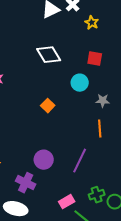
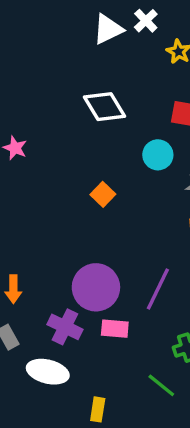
purple circle: (44, 160) -> (96, 287), size x1.4
pink rectangle: (67, 202) -> (115, 329), moved, turned 35

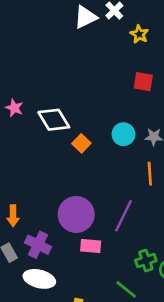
white diamond: (105, 107) -> (54, 120), moved
cyan circle: (158, 155) -> (124, 134), moved
purple cross: (65, 327) -> (38, 245), moved

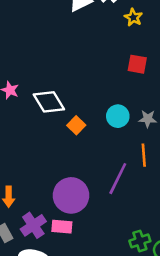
purple line: (124, 216) -> (118, 179), moved
purple cross: (38, 245) -> (33, 225), turned 30
pink rectangle: (91, 246) -> (62, 227), moved

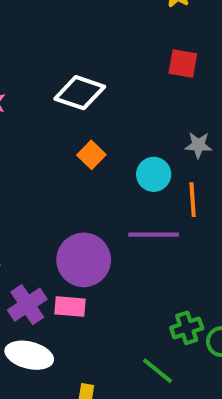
white diamond: (49, 102) -> (80, 93), moved, turned -40
cyan circle: (118, 116) -> (154, 174), moved
purple line: (118, 179) -> (154, 235), turned 64

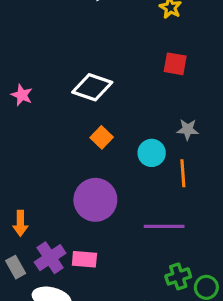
purple line: (154, 235) -> (164, 226), moved
purple circle: (84, 260) -> (95, 200), moved

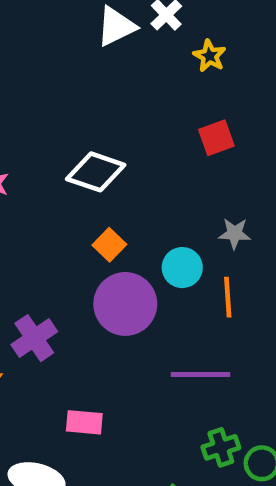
red square: (175, 64) -> (216, 138), turned -30
purple circle: (95, 200) -> (125, 304), moved
purple cross: (50, 258) -> (34, 338), moved

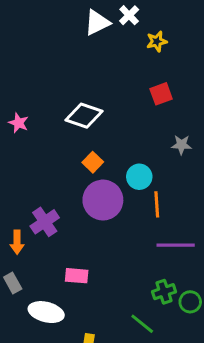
yellow star: (210, 56) -> (157, 41), turned 30
gray star: (235, 233) -> (181, 145), moved
orange line: (228, 297) -> (157, 204), moved
purple line: (200, 375) -> (176, 245), moved

